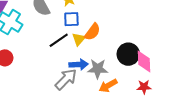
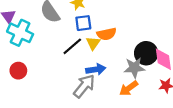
orange semicircle: (92, 32) -> (107, 34), turned 48
gray star: (98, 69) -> (134, 68), moved

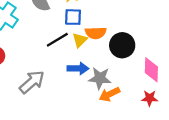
black circle: (146, 53) -> (122, 45), moved
gray star: (134, 68) -> (100, 78), moved
gray arrow: (84, 86) -> (32, 82), moved

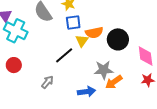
black line: (57, 40) -> (64, 55), moved
blue arrow: (78, 68) -> (86, 92), moved
gray arrow: (32, 82) -> (47, 82), size x0.6

